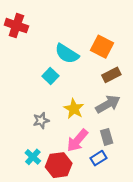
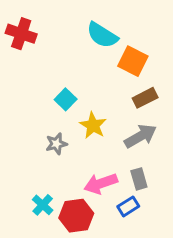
cyan semicircle: (67, 54) -> (102, 35), moved
yellow star: (74, 109) -> (93, 125), moved
gray star: (41, 121) -> (56, 144), moved
pink arrow: (77, 140) -> (101, 184), turned 30

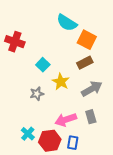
red cross: (21, 34) -> (15, 42), moved
brown rectangle: (145, 98) -> (85, 63), moved
blue rectangle: (128, 206) -> (73, 143), moved, turned -48

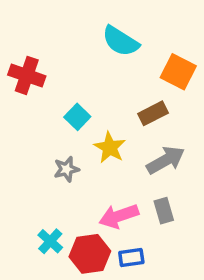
orange square: (87, 40) -> (178, 72), moved
blue rectangle: (73, 143) -> (131, 257), turned 72

